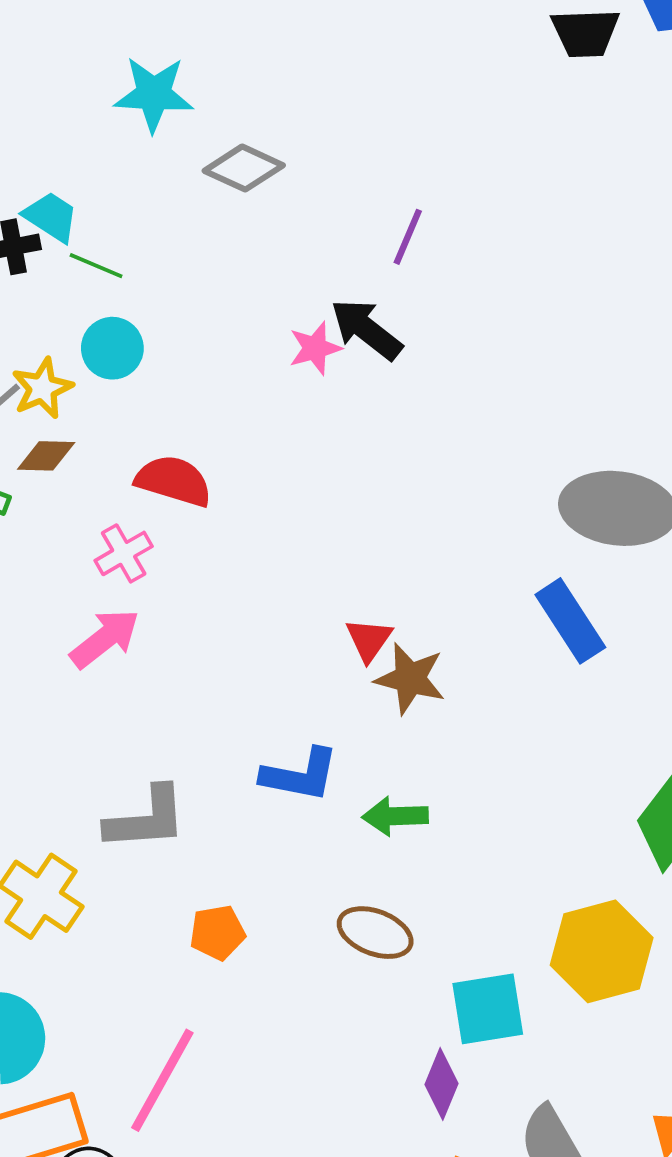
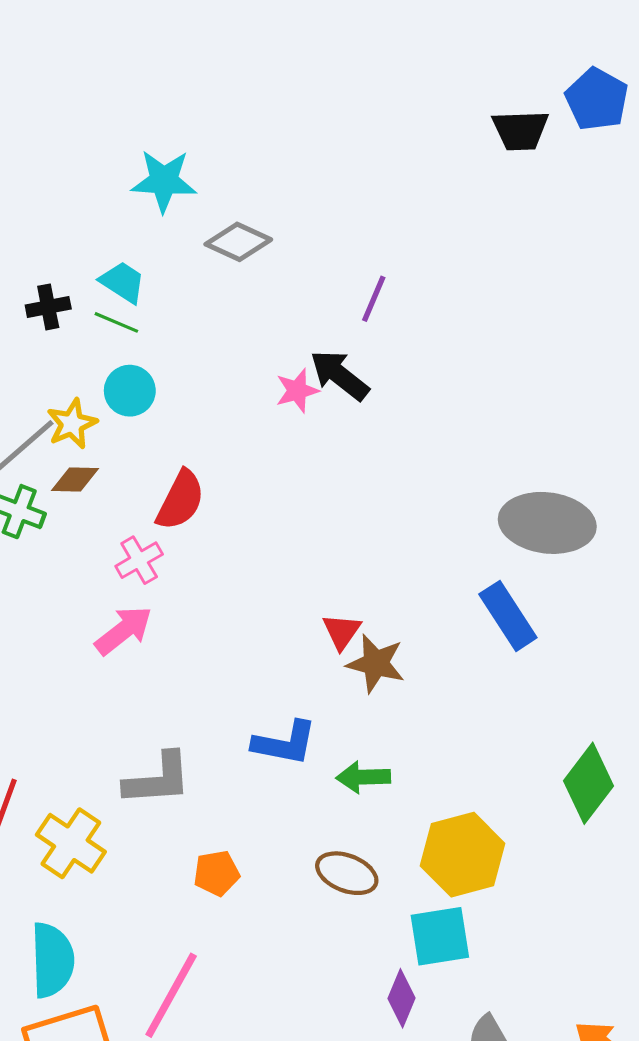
cyan trapezoid: (51, 217) -> (123, 282), moved
red semicircle: (174, 481) -> (180, 500), turned 100
yellow hexagon: (602, 951) -> (463, 855), moved

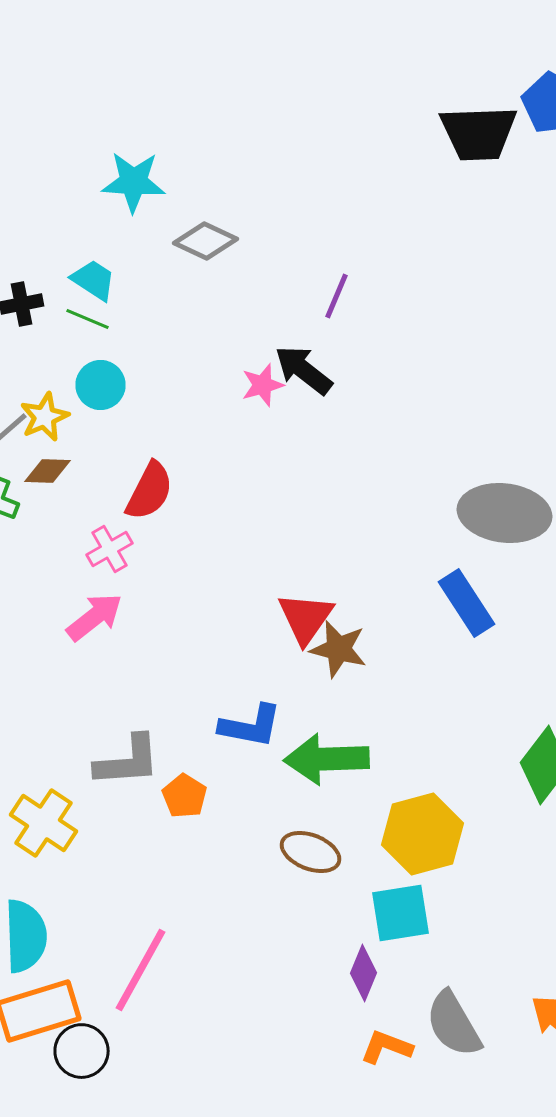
black trapezoid: (520, 130) -> (478, 133), size x1.4
red triangle: (342, 631) -> (306, 618), size x1.5
green arrow: (363, 777) -> (326, 759), size x1.6
orange pentagon: (217, 873) -> (184, 796), moved, turned -30

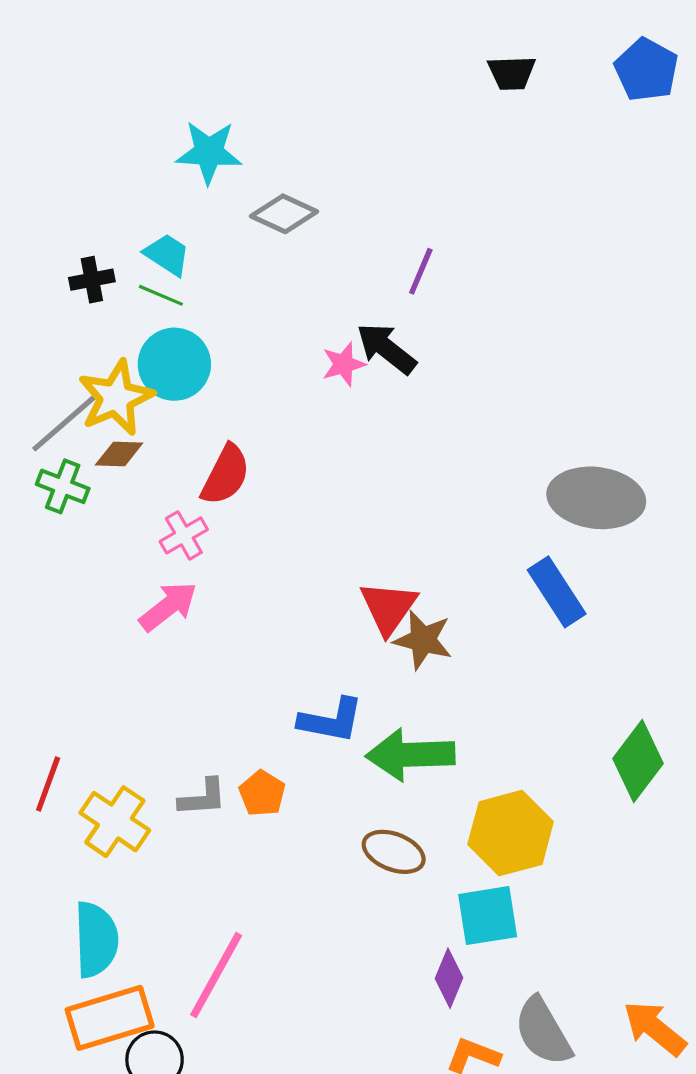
black trapezoid: (478, 133) -> (512, 73), moved, size x0.6
cyan circle: (100, 385) -> (174, 364), size x1.4
yellow star: (44, 417) -> (116, 398), size x1.5
gray L-shape: (128, 761) -> (203, 798), moved, size x0.7

